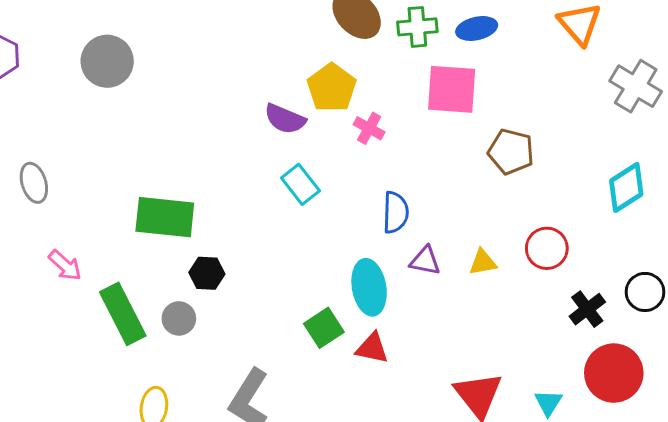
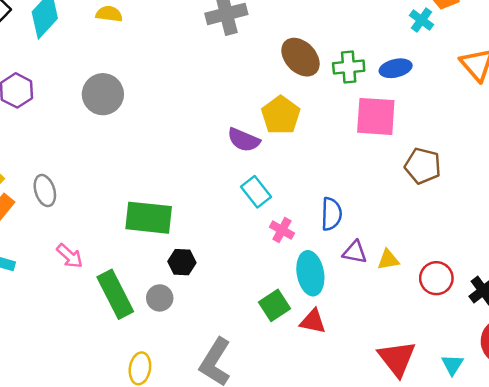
pink cross: (369, 128) -> (282, 230), moved
red circle: (547, 248) -> (436, 278), moved
yellow triangle: (483, 262) -> (388, 260), moved

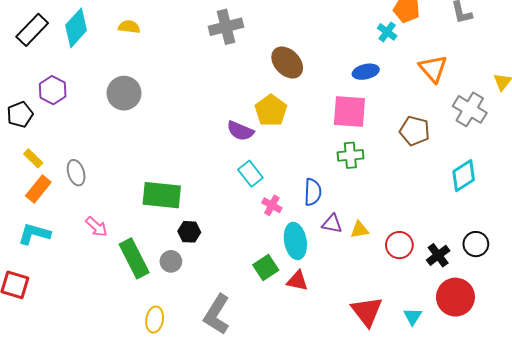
green cross: (349, 67) -> (350, 155), moved
brown pentagon: (423, 166) -> (415, 131), moved

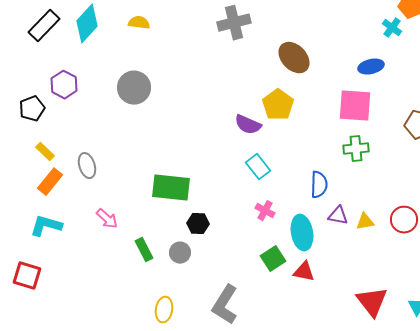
pink cross: (272, 205) -> (265, 211), moved
red circle: (399, 245) -> (404, 220), moved
green rectangle: (134, 258) -> (144, 250), size x0.6

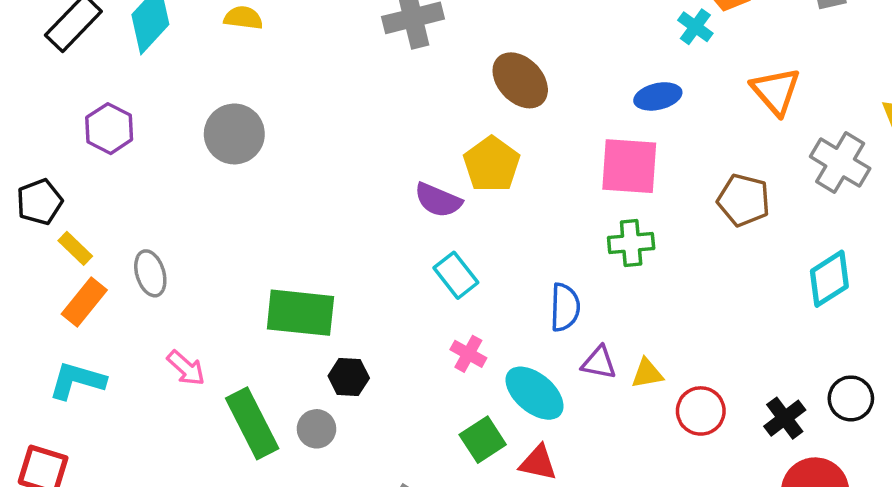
black pentagon: (32, 109) -> (40, 202), moved
red circle: (404, 220) -> (701, 411), moved
cyan ellipse: (302, 233) -> (535, 393), turned -40
green rectangle: (144, 250) -> (252, 423), size x1.6

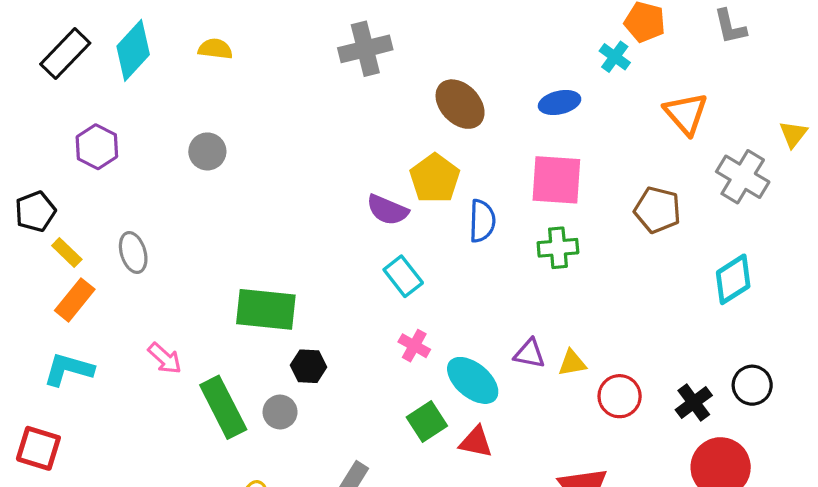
blue ellipse: (658, 96) -> (560, 103), moved
gray circle: (234, 134) -> (207, 151), size x0.7
gray ellipse: (150, 273) -> (133, 253), moved
blue semicircle: (565, 307) -> (482, 221), moved

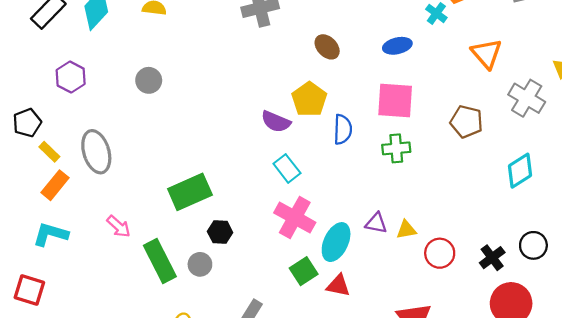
brown ellipse: (460, 104) -> (327, 47), size x0.7
gray ellipse: (133, 253) -> (96, 152), size x1.5
green rectangle: (266, 309) -> (190, 192), turned -30
pink cross: (414, 346) -> (295, 218), size x1.8
cyan ellipse: (473, 380) -> (336, 242), turned 75

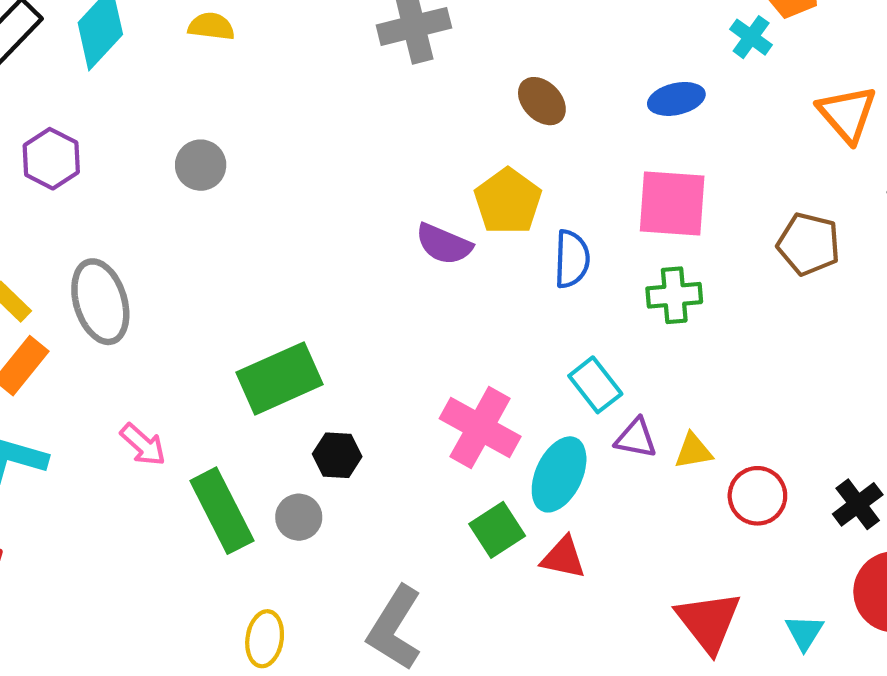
cyan rectangle: (287, 168) -> (595, 385), moved

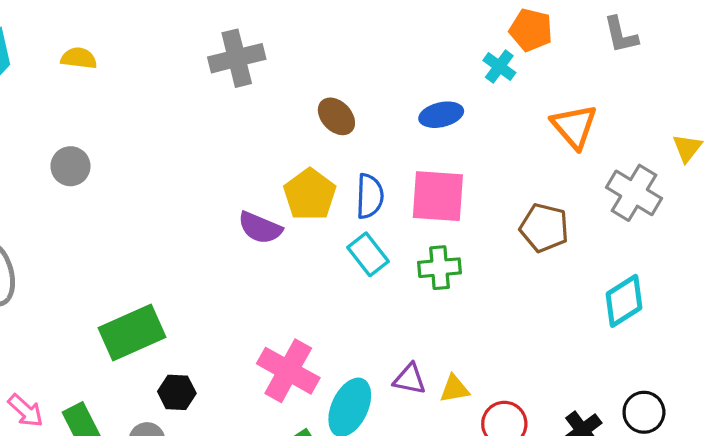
blue semicircle: (572, 259) -> (370, 196), moved
cyan rectangle: (595, 385) -> (368, 254), moved
pink arrow: (143, 445) -> (26, 411), moved

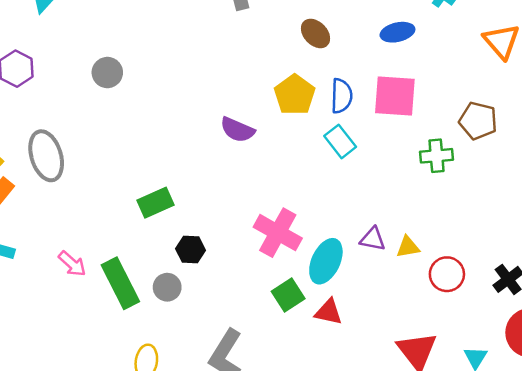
purple semicircle: (260, 228) -> (237, 130), moved
green cross: (440, 268) -> (437, 156), moved
green rectangle: (132, 332) -> (155, 203), size x0.7

